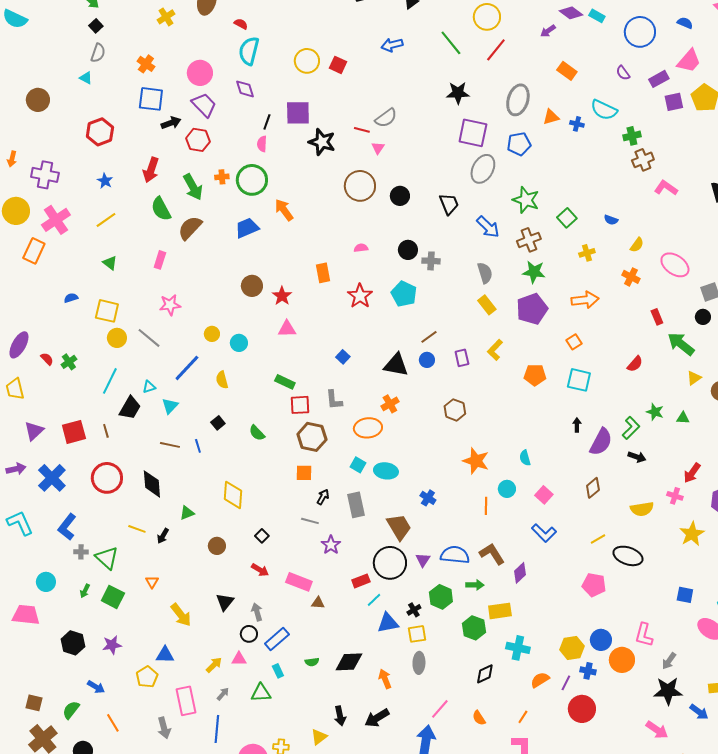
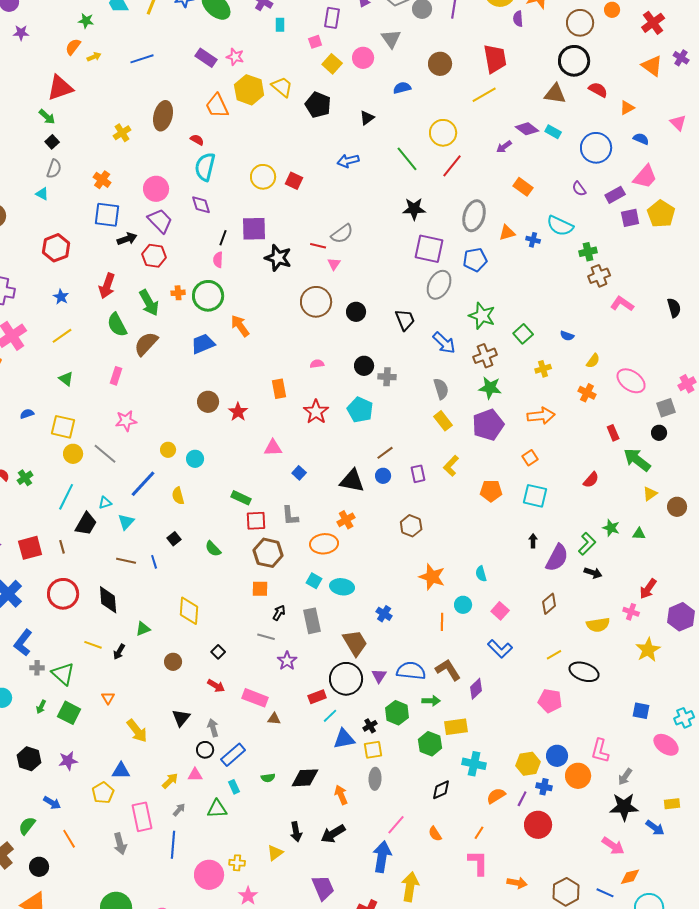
pink triangle: (287, 329) -> (273, 448), moved

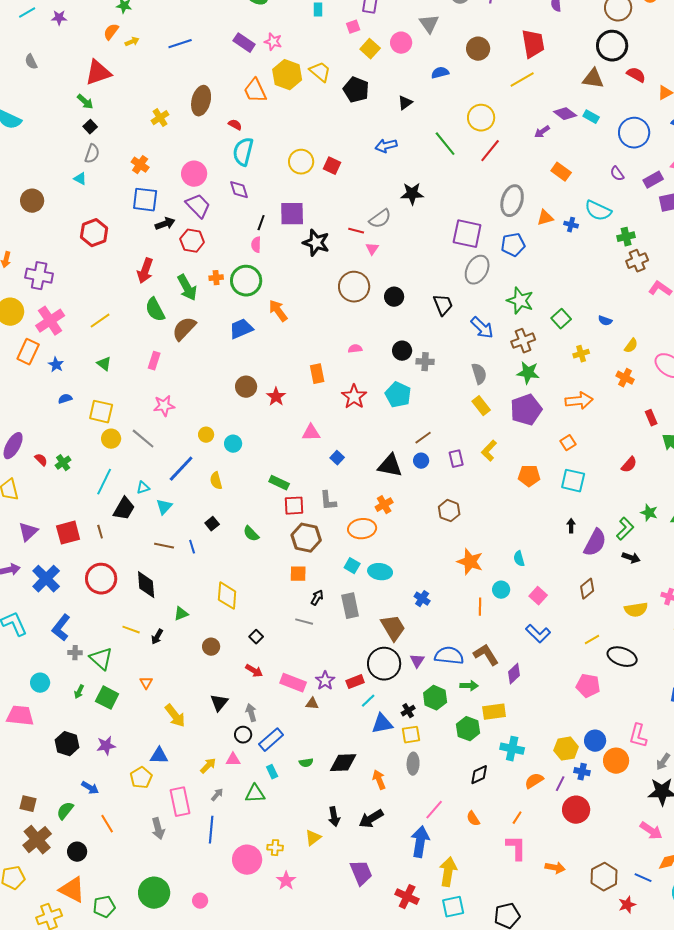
black star: (414, 209) -> (412, 194), moved
blue star: (61, 297) -> (56, 365), moved
purple star: (287, 661) -> (325, 681), moved

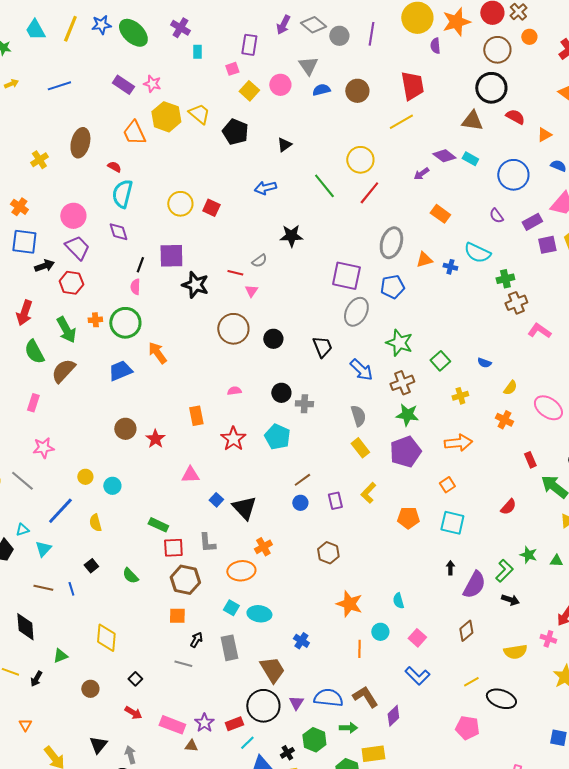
blue semicircle: (440, 73) -> (321, 90), moved
gray semicircle: (380, 219) -> (259, 261), size x0.7
black triangle: (390, 466) -> (244, 508), moved, turned 36

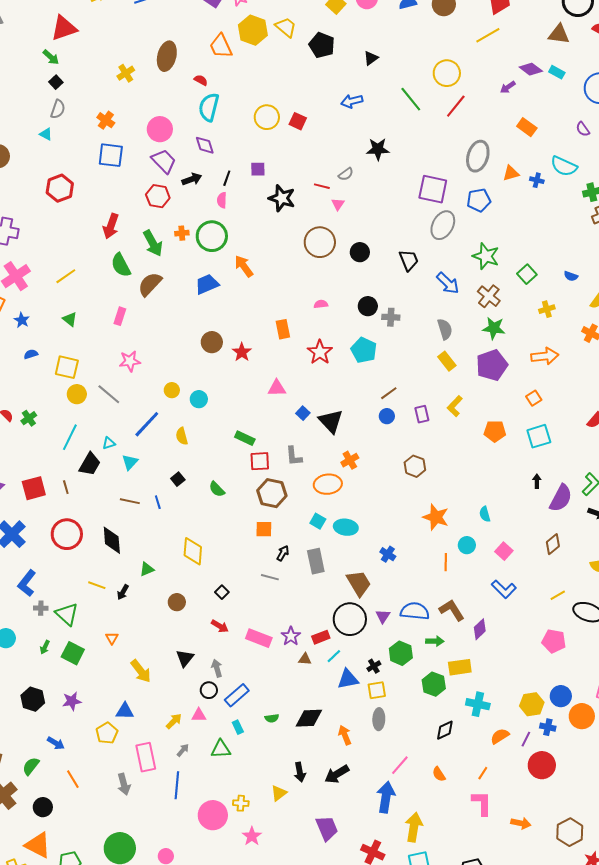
purple square: (171, 256) -> (258, 169), size x0.6
black arrow: (44, 266) -> (192, 179), moved
brown cross: (402, 383) -> (489, 296), turned -30
cyan square: (452, 523) -> (539, 436), turned -30
brown triangle: (191, 746) -> (305, 659), moved

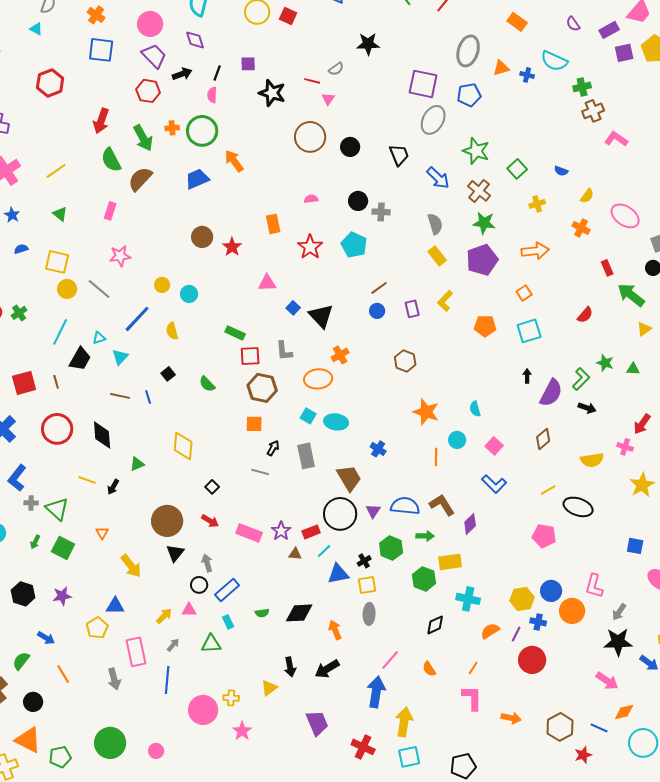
brown circle: (177, 602) -> (167, 521), moved, size x1.8

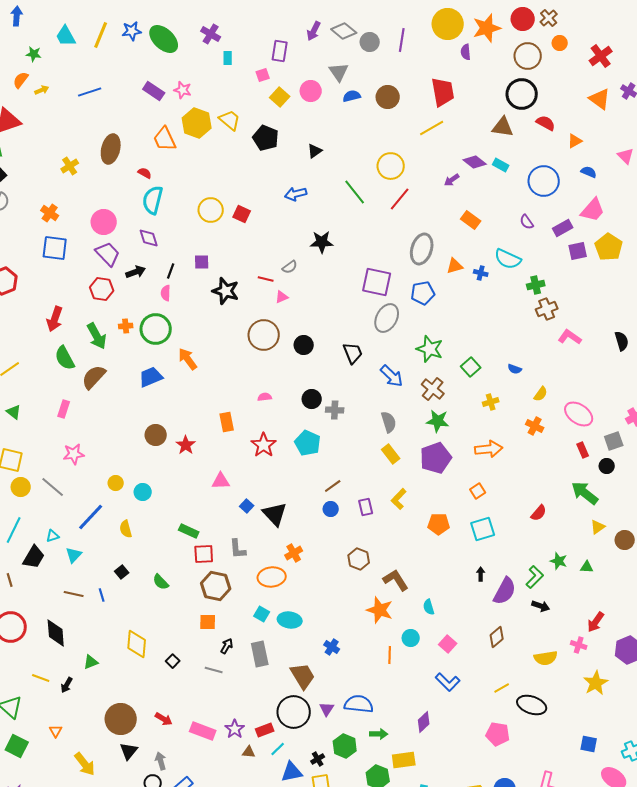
pink triangle: (328, 99) -> (282, 297), turned 32
red rectangle: (607, 268) -> (583, 450), moved
black square: (212, 487) -> (173, 661), moved
brown L-shape: (442, 505) -> (396, 580), moved

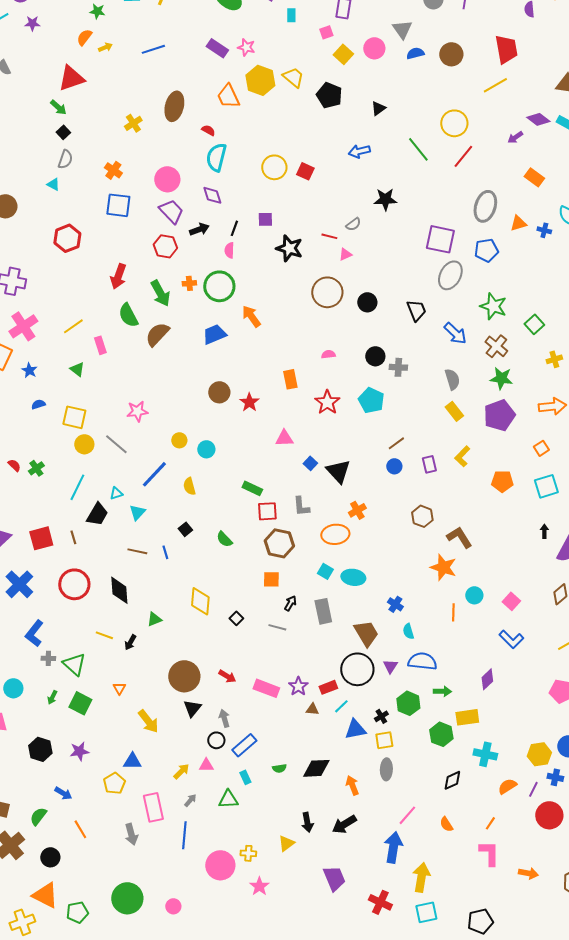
pink rectangle: (64, 409) -> (100, 345), moved, turned -36
cyan semicircle: (429, 607) -> (408, 631), moved

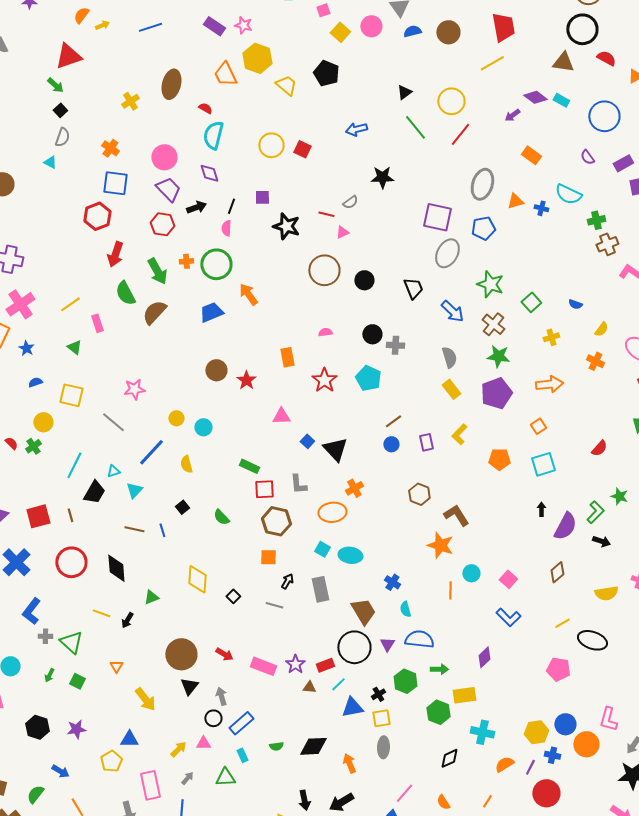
yellow trapezoid: (293, 77) -> (286, 85), moved
black triangle: (378, 108) -> (404, 92), moved
red hexagon: (67, 238) -> (97, 216), moved
yellow circle: (84, 444) -> (43, 422), moved
green square: (80, 703) -> (77, 681), size x0.7

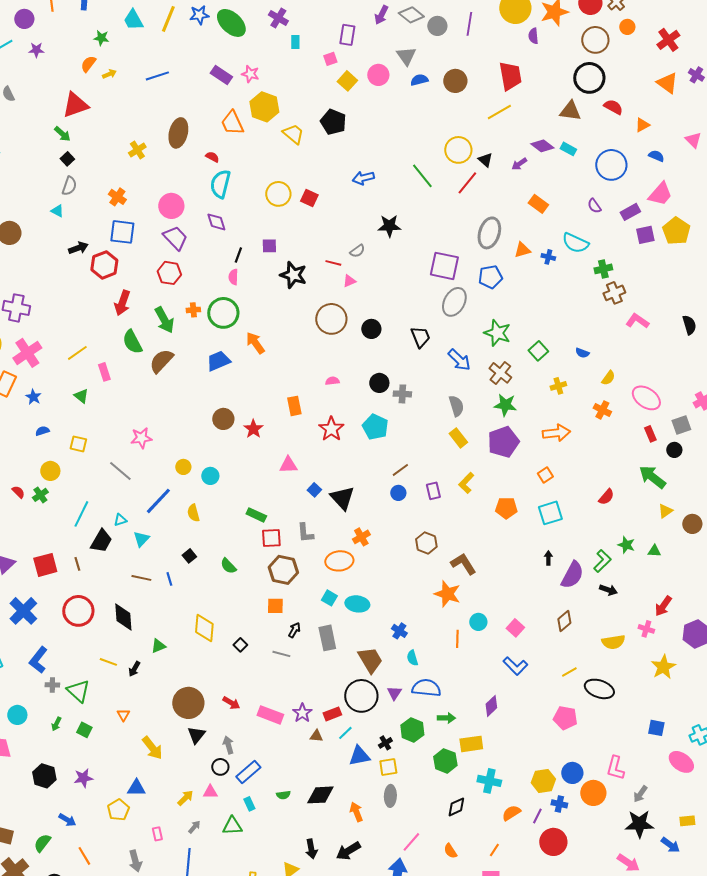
black triangle: (404, 92) -> (485, 160), moved, turned -42
black arrow: (196, 207) -> (78, 248), moved
yellow square: (71, 395) -> (78, 444), size x0.7
pink rectangle: (150, 785) -> (157, 834), size x0.5

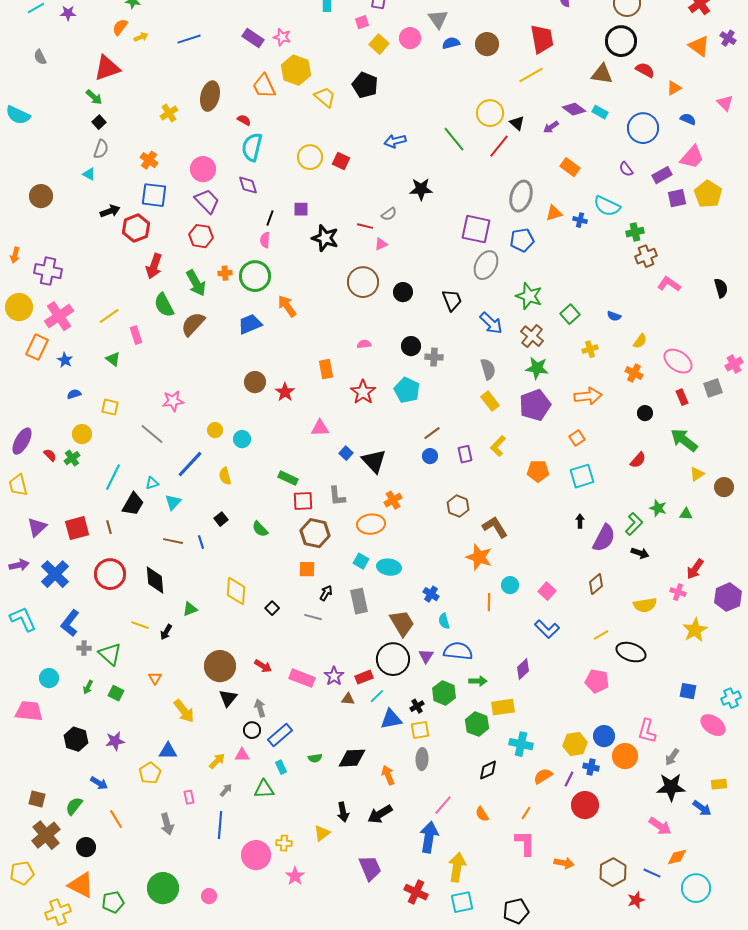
black circle: (674, 450) -> (645, 413), moved

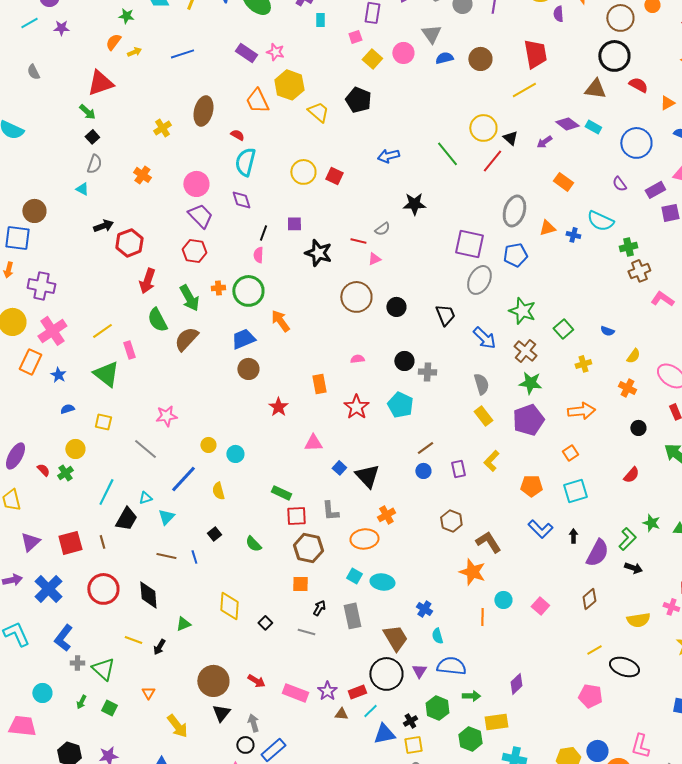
blue square: (154, 195) -> (17, 238), moved
green triangle: (113, 359) -> (106, 374), size x1.8
brown circle: (255, 382) -> (248, 369), moved
blue L-shape: (547, 629) -> (540, 529), moved

